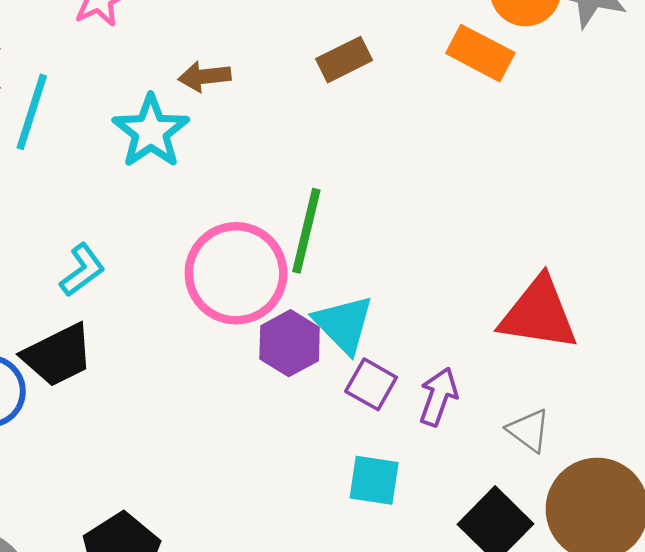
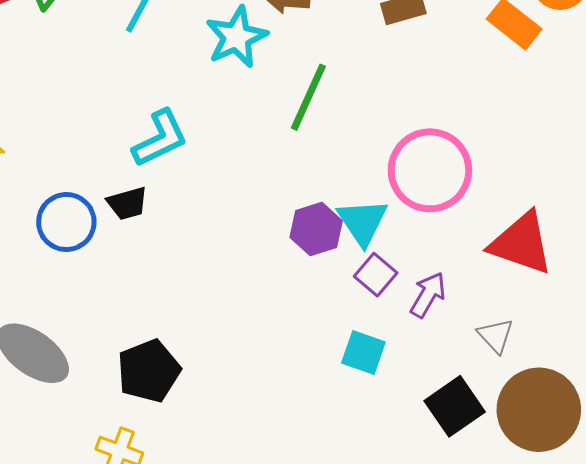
green line: (306, 231) -> (308, 97), moved
cyan L-shape: (82, 270) -> (160, 138), size x1.4
pink circle: (236, 273) -> (430, 170), moved
black trapezoid: (58, 355) -> (127, 203), size x0.7

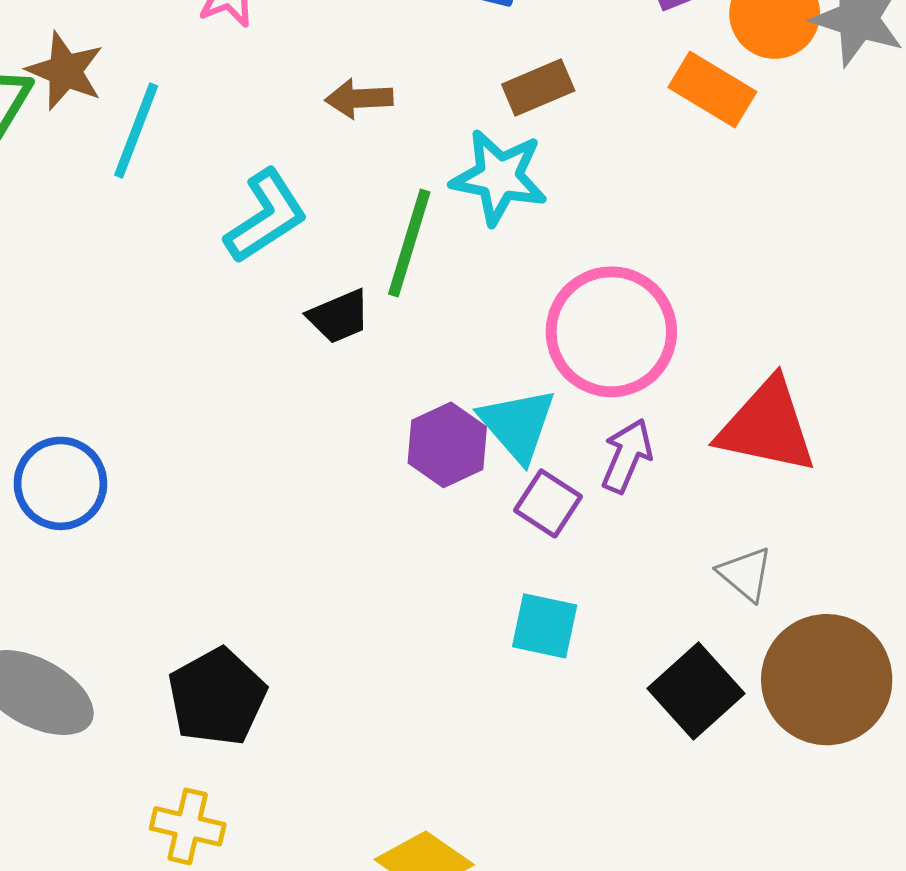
cyan star: (236, 37) -> (499, 177), moved, turned -30
cyan L-shape: (160, 138) -> (266, 216), moved
black trapezoid: (127, 203) -> (339, 316), moved
purple arrow: (428, 295) -> (627, 456), moved

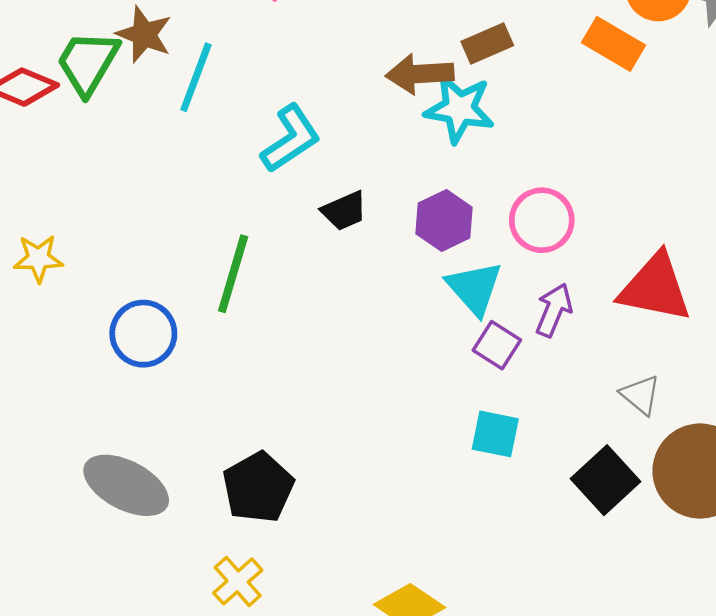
brown arrow: (359, 98) -> (420, 74), moved, size x1.4
green line: (409, 243) -> (233, 274), moved
pink circle: (611, 332) -> (542, 220), size x0.7
purple hexagon: (447, 445) -> (444, 221), moved
yellow cross: (188, 826) -> (238, 581), turned 36

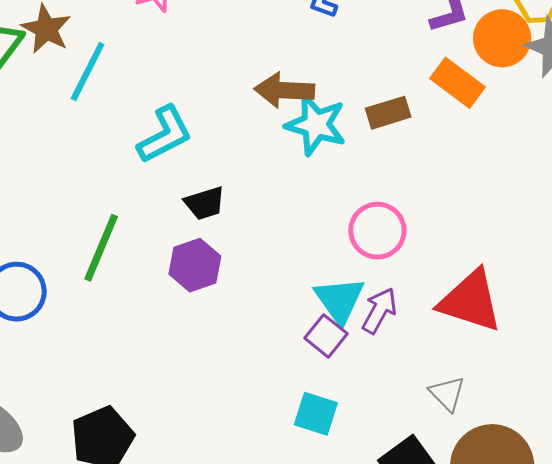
brown rectangle: (487, 44) -> (388, 113), moved
purple hexagon: (444, 221) -> (195, 265), moved
cyan triangle: (474, 288) -> (339, 300), moved

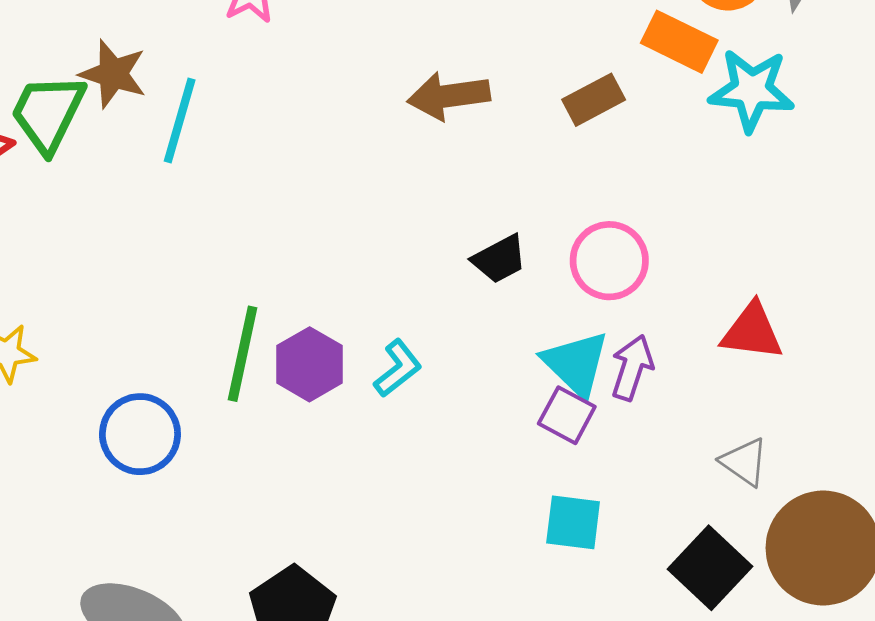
cyan star: (316, 125) -> (752, 90), moved
cyan L-shape: (165, 135) -> (398, 368), moved, size x0.7
black trapezoid: (205, 203) -> (499, 259), moved
purple hexagon: (195, 265) -> (310, 364), moved
red triangle: (470, 301) -> (752, 331), size x0.7

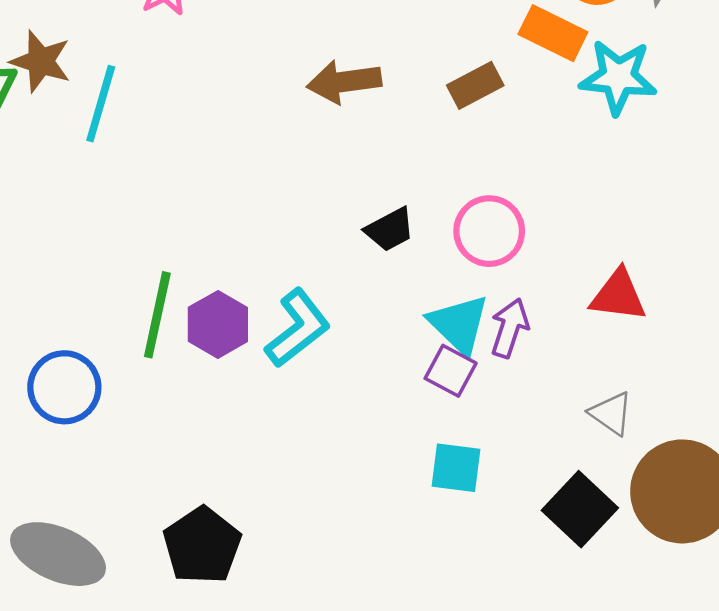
cyan L-shape: (398, 368) -> (298, 328), size x1.5

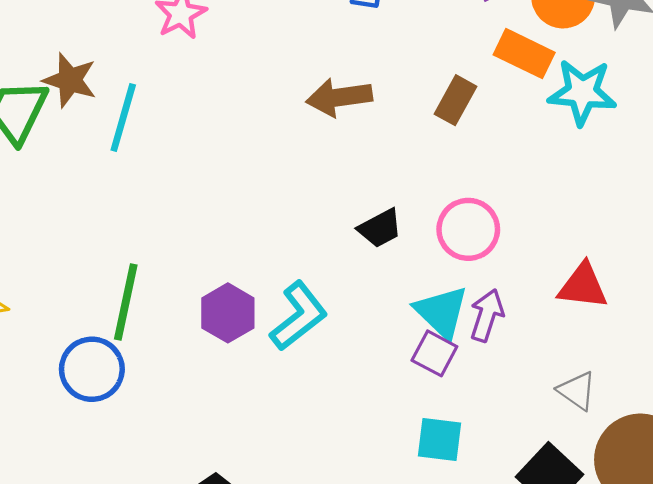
brown rectangle: (475, 85) -> (455, 100), turned -33
green line: (157, 315) -> (126, 302), moved

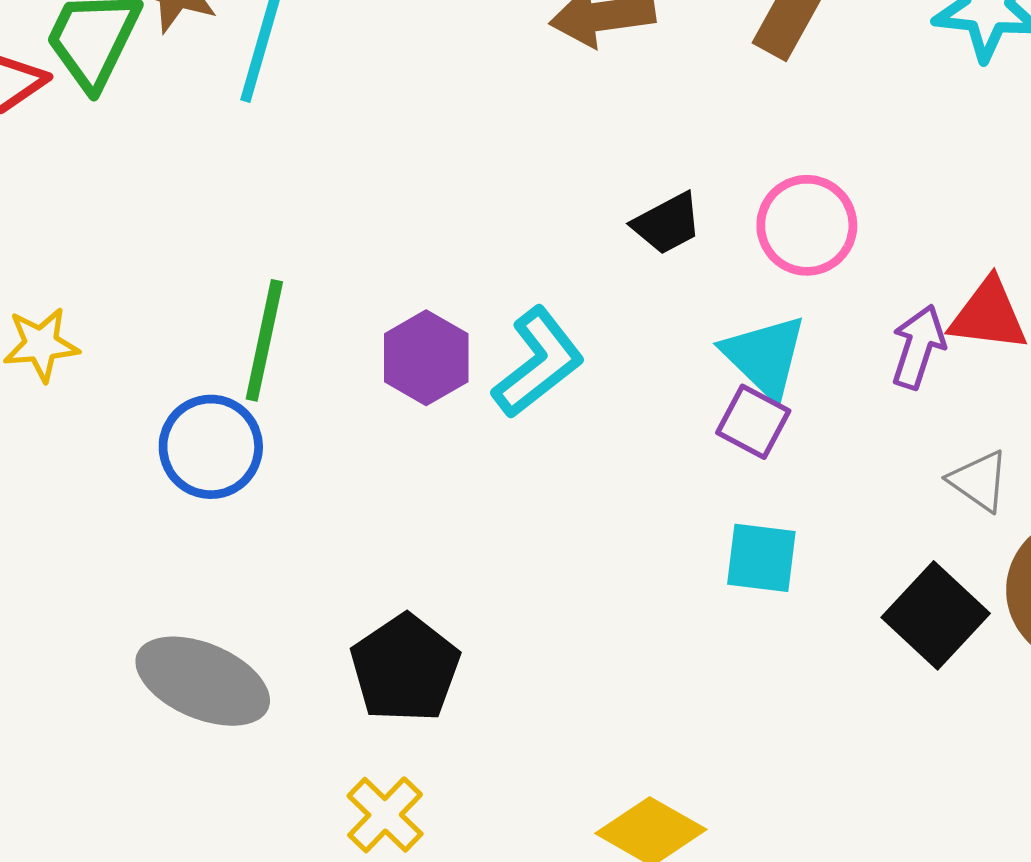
purple arrow: (487, 315) -> (918, 347), moved

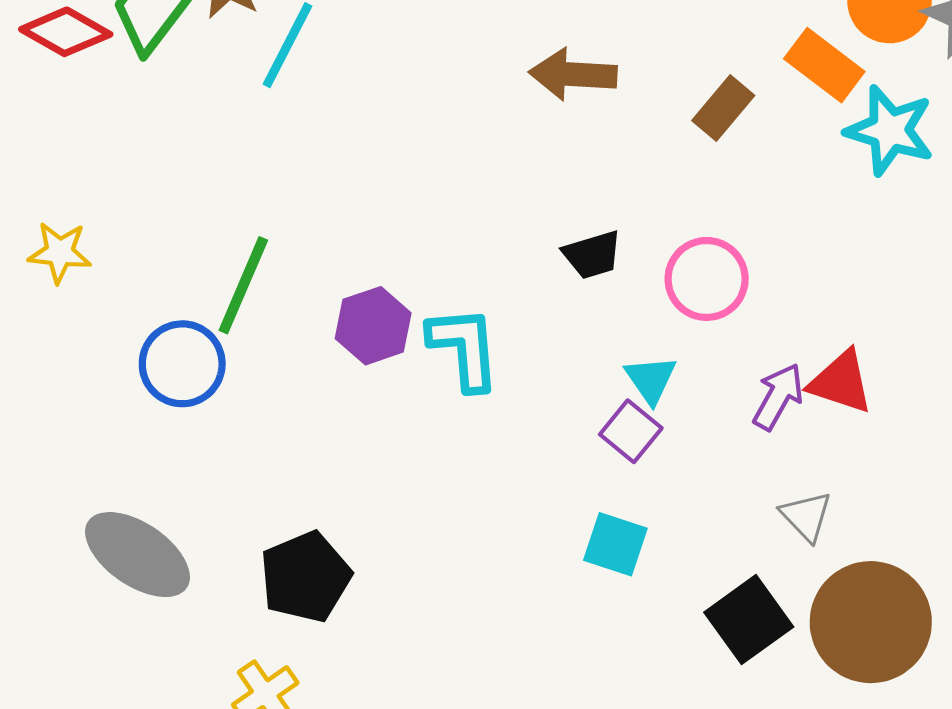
cyan triangle: (765, 356) -> (651, 379), size x0.7
cyan L-shape: (538, 363) -> (464, 348), turned -68

